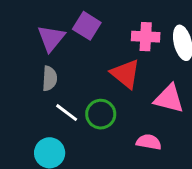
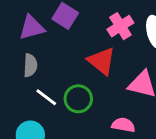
pink cross: (146, 37) -> (120, 26), turned -35
purple triangle: (51, 38) -> (32, 28), turned 36

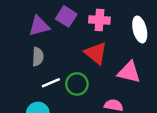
pink cross: (120, 26) -> (99, 20), moved, turned 36
white line: (46, 97) -> (51, 83), turned -60

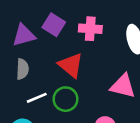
red triangle: (96, 53) -> (71, 65), moved

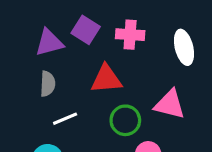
red triangle: (71, 65) -> (106, 79), turned -44
green circle: (66, 99) -> (125, 120), moved

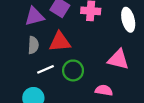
red triangle: (106, 79) -> (60, 42), moved
green circle: (125, 120) -> (73, 70), moved

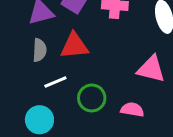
green circle: (73, 70) -> (92, 98), moved

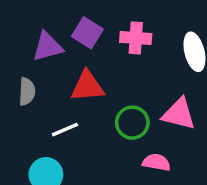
gray semicircle: (39, 50) -> (27, 92), moved
green circle: (92, 98) -> (132, 123), moved

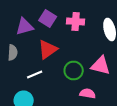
red triangle: (87, 86) -> (48, 50), turned -30

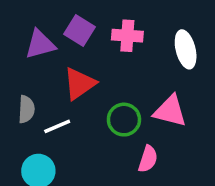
gray semicircle: (13, 52) -> (26, 109), moved
pink semicircle: (88, 94) -> (148, 159), turned 98

